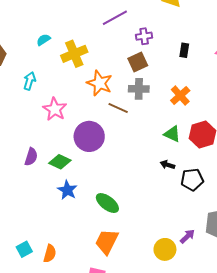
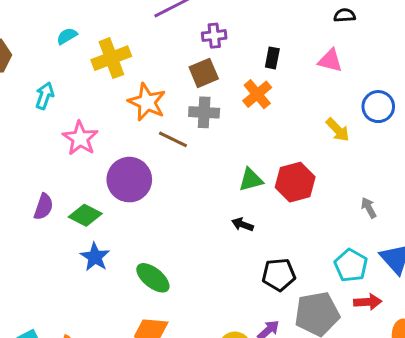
orange cross: (180, 96) -> (257, 94), moved
green triangle: (172, 134) -> (251, 180), turned -42
black pentagon: (192, 180) -> (279, 275), moved

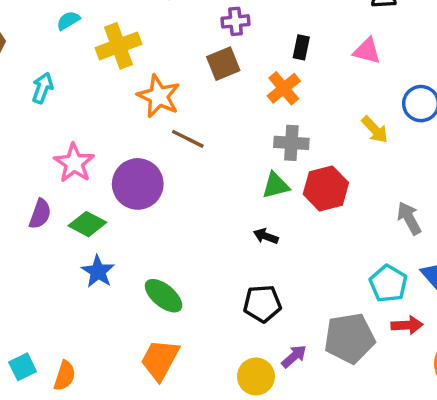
gray cross: (204, 112) -> (291, 143), moved
pink star: (80, 138) -> (74, 163), moved
gray arrow: (369, 208) -> (409, 218), size x1.4
black pentagon: (279, 275) -> (262, 304), moved

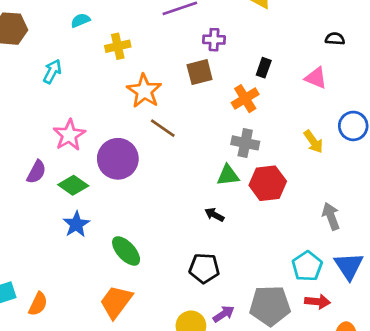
yellow cross: (119, 46) -> (118, 46), size x0.7

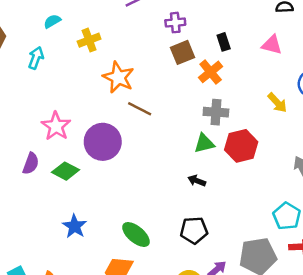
black rectangle: (264, 68) -> (224, 42), turned -30
cyan arrow: (52, 71) -> (36, 58), moved
brown square: (200, 72) -> (183, 52), moved
blue star: (76, 224) -> (75, 226), moved
green ellipse: (126, 251) -> (136, 234), moved

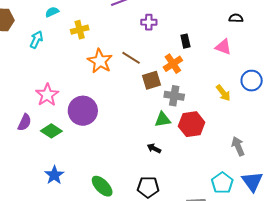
brown square: (183, 52) -> (152, 80), moved
brown line: (140, 109) -> (131, 58), moved

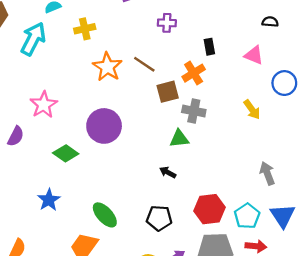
cyan arrow: (36, 40) -> (33, 39), size x1.6
blue circle: (252, 81) -> (284, 83), moved
purple circle: (83, 111) -> (104, 126), moved
red hexagon: (192, 124) -> (209, 209), moved
green diamond: (51, 131) -> (66, 153), moved

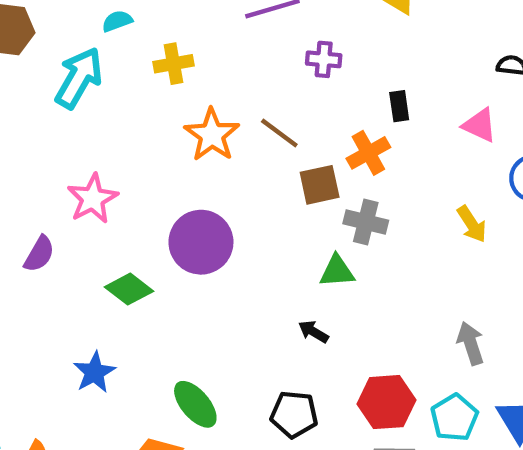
gray arrow: (267, 173) -> (471, 343), moved

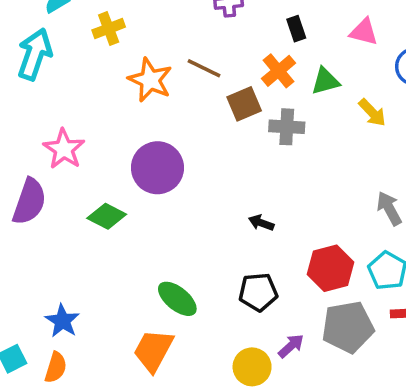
purple semicircle: (39, 254) -> (29, 202), size x1.5
green triangle: (337, 271) -> (325, 81), moved
blue star: (94, 372) -> (62, 321), moved

